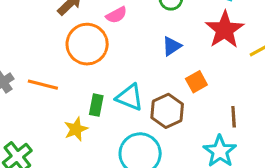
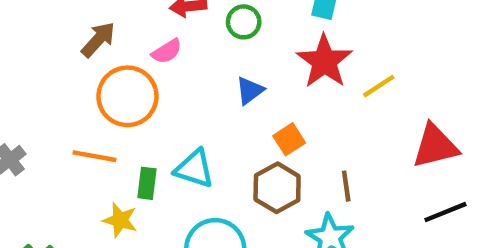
orange line: (43, 85) -> (94, 156), moved
brown hexagon: (167, 111) -> (277, 188), moved
yellow star: (76, 129) -> (120, 220), turned -30

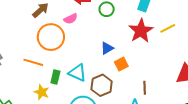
yellow line: (379, 86) -> (168, 28), moved
blue triangle: (250, 90) -> (107, 48), moved
brown hexagon: (277, 188) -> (102, 85), moved

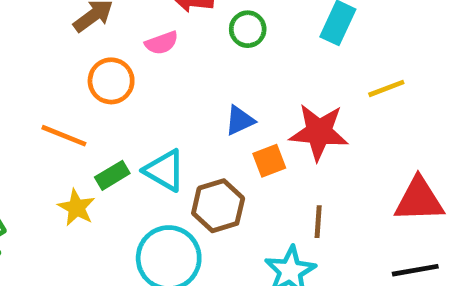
red star: (141, 31) -> (319, 132), moved, turned 30
orange circle: (51, 37) -> (111, 81), size x0.7
green rectangle: (55, 77) -> (112, 175), turned 40

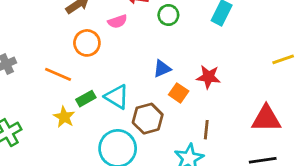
yellow line: (386, 88) -> (283, 59), moved
red star: (319, 132) -> (208, 77), size x0.7
orange square: (269, 161) -> (179, 93), turned -36

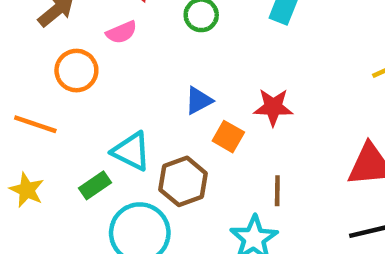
green rectangle: (86, 99) -> (95, 185), moved
yellow star: (64, 117) -> (27, 190), moved

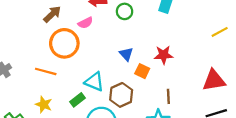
orange circle: (76, 71) -> (64, 43), size x1.4
blue triangle: (199, 101) -> (126, 54), turned -40

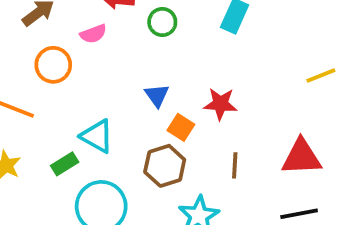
orange circle: (64, 43) -> (53, 65), size x0.7
brown hexagon: (121, 95) -> (165, 166), moved
brown line: (168, 96) -> (235, 165), moved

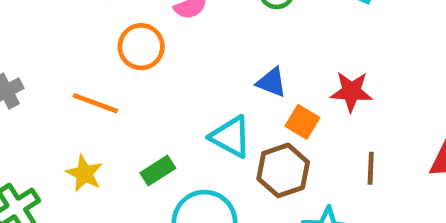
blue triangle: (157, 95) -> (272, 82), turned -32
cyan triangle: (97, 136) -> (231, 137), moved

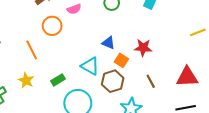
orange line: (95, 103) -> (32, 50), turned 42
brown line: (371, 168) -> (151, 81), turned -32

